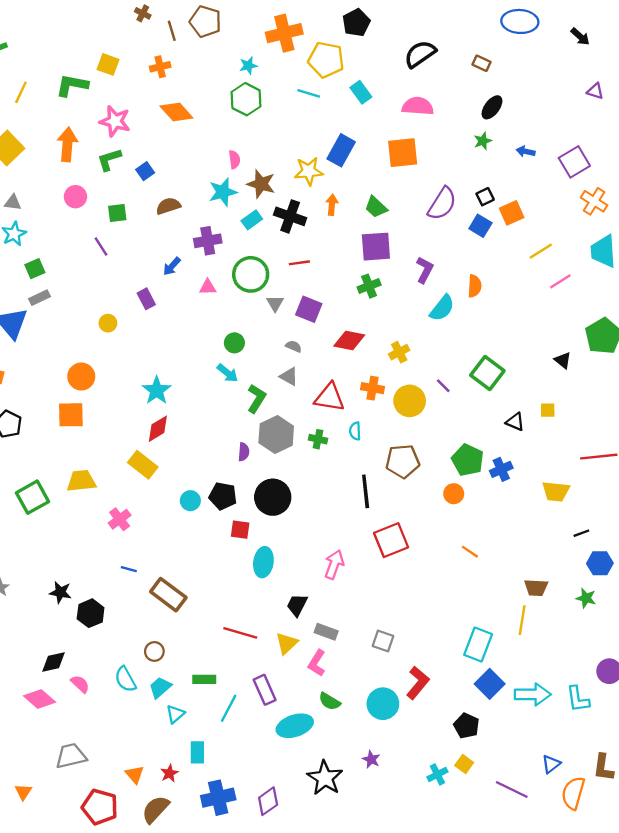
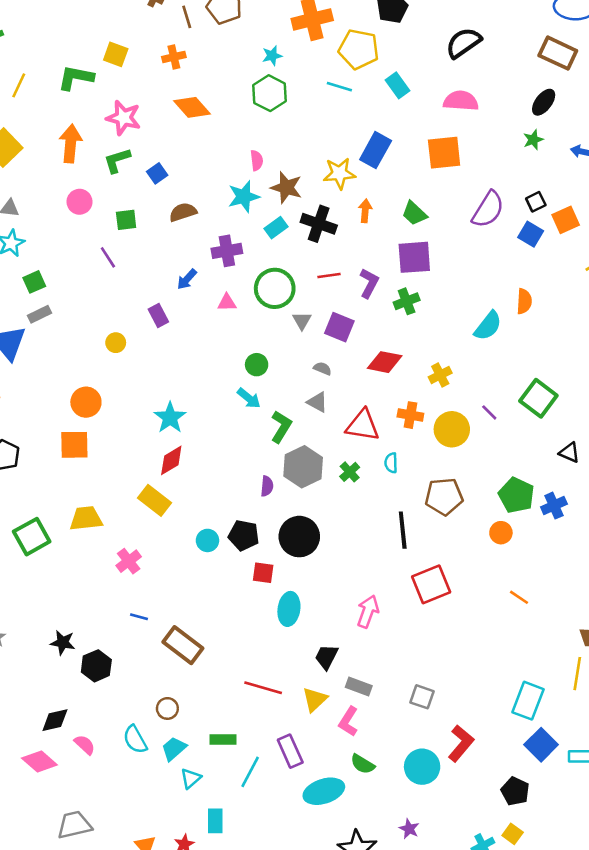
brown rectangle: (482, 63) -> (558, 53), moved, size x1.8
purple L-shape: (425, 270) -> (369, 283), moved
green cross: (318, 439) -> (350, 472), turned 36

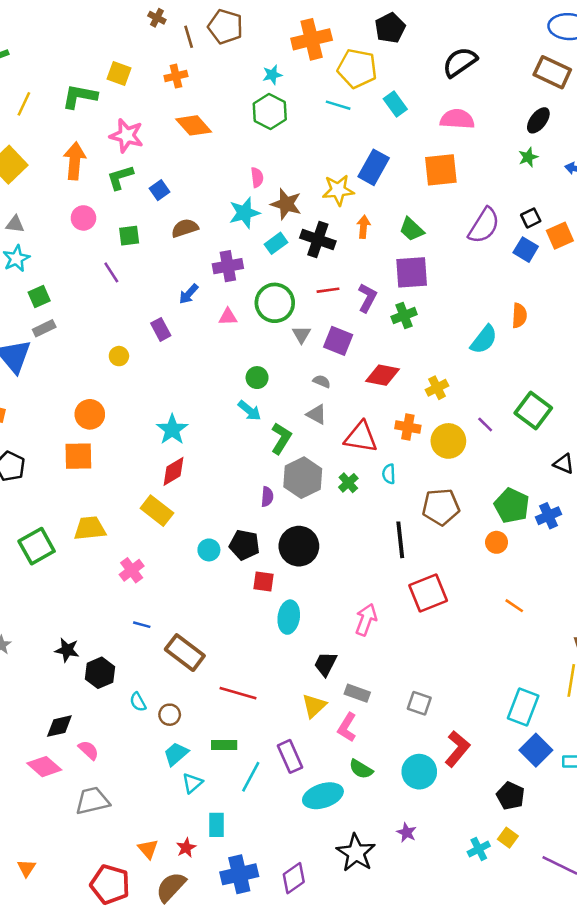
red line: (263, 688) -> (238, 693), moved
cyan semicircle: (135, 740) -> (138, 702), moved, size x0.7
gray trapezoid: (74, 825) -> (92, 801), moved

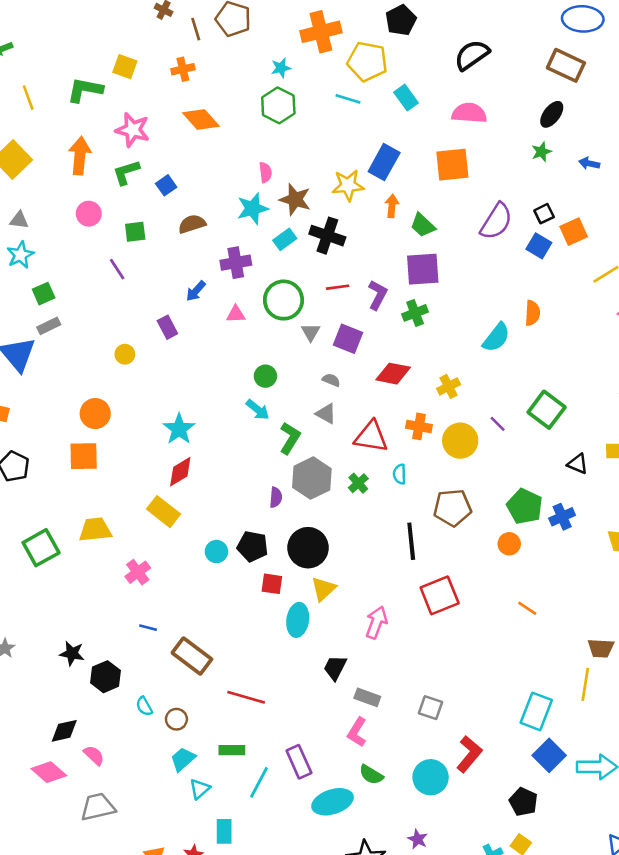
yellow line: (24, 104) -> (28, 98), turned -45
orange arrow: (363, 227) -> (392, 206), moved
yellow triangle: (314, 706) -> (323, 589), moved

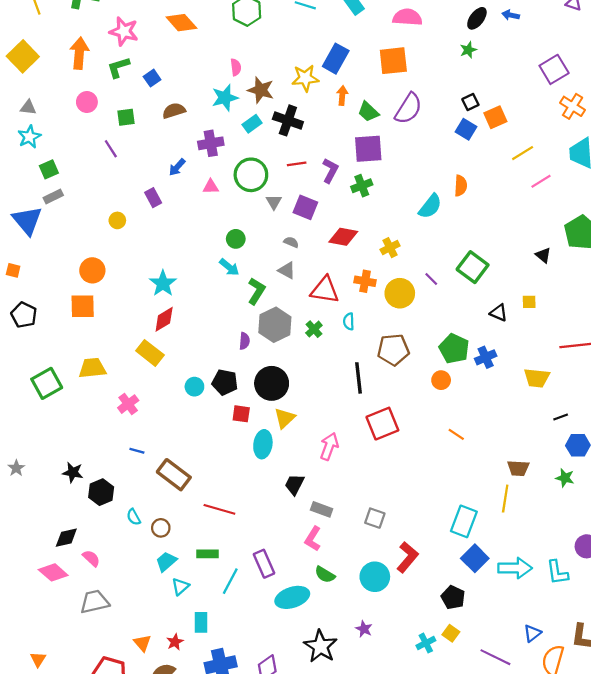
blue arrow: (589, 163) -> (511, 15), moved
purple semicircle: (496, 221) -> (408, 109), moved

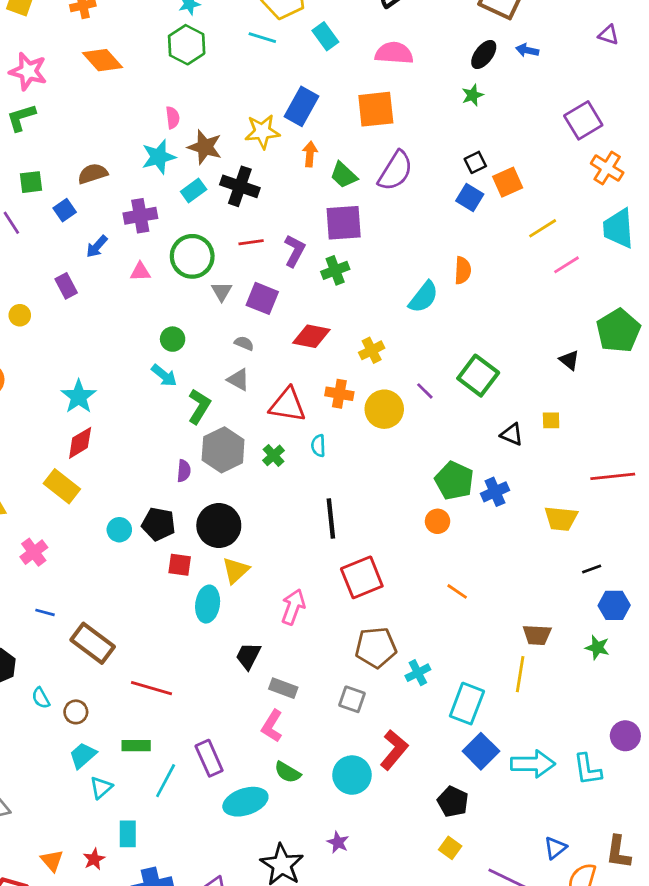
blue square: (152, 78) -> (65, 210), moved
brown pentagon: (393, 350) -> (376, 647), moved
cyan cross: (426, 643) -> (418, 673), moved

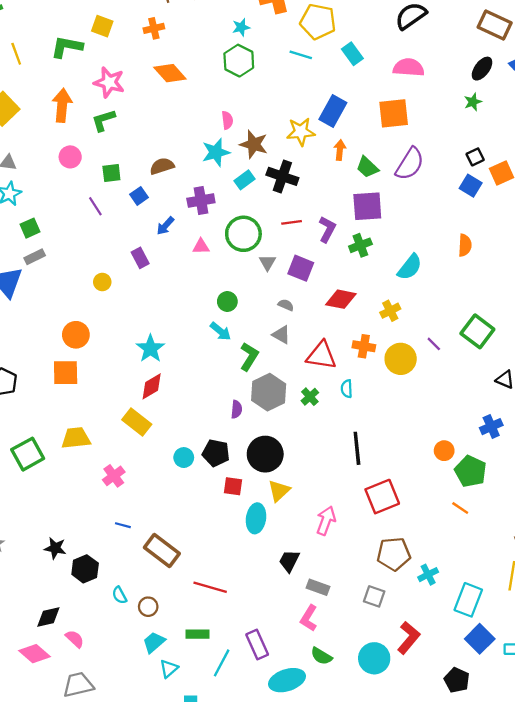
cyan semicircle: (423, 297) -> (410, 267), moved
green pentagon: (454, 481) -> (471, 471), moved

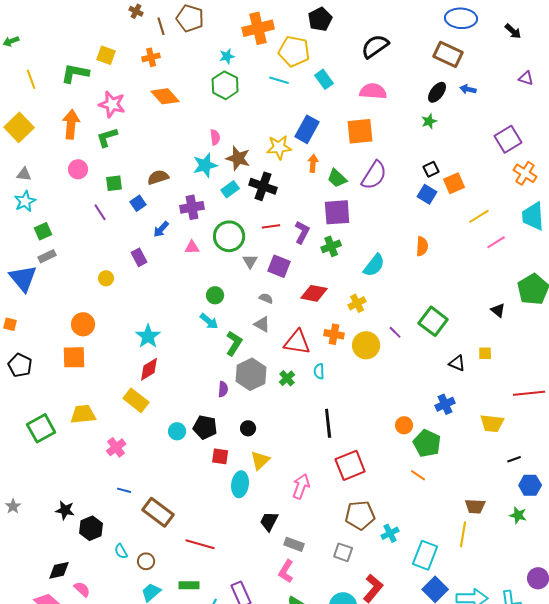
black circle: (265, 454) -> (248, 428), size x0.5

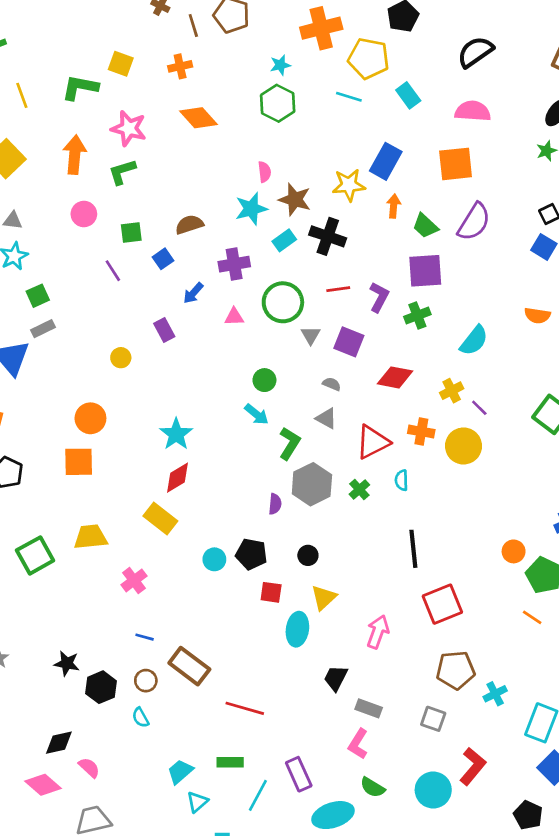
orange semicircle: (422, 246) -> (537, 315), turned 96
purple line: (395, 332) -> (479, 408), moved
red triangle: (297, 342) -> (373, 442), turned -36
brown circle: (146, 561) -> (146, 681), moved

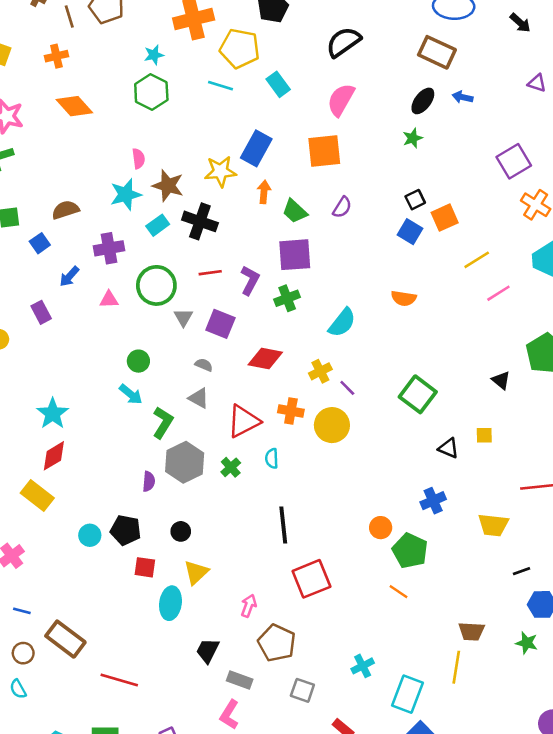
pink semicircle: (473, 111) -> (341, 100), turned -64
purple semicircle: (474, 222) -> (342, 207), size x0.6
pink arrow: (378, 632) -> (249, 606), size x0.7
brown pentagon: (456, 670) -> (277, 643), moved, turned 30

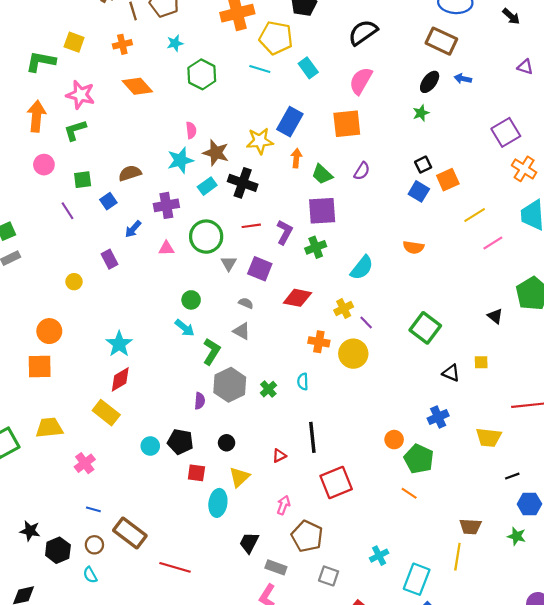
cyan star: (154, 55) -> (175, 43), moved
red triangle: (244, 421) -> (279, 456), moved, size x0.5

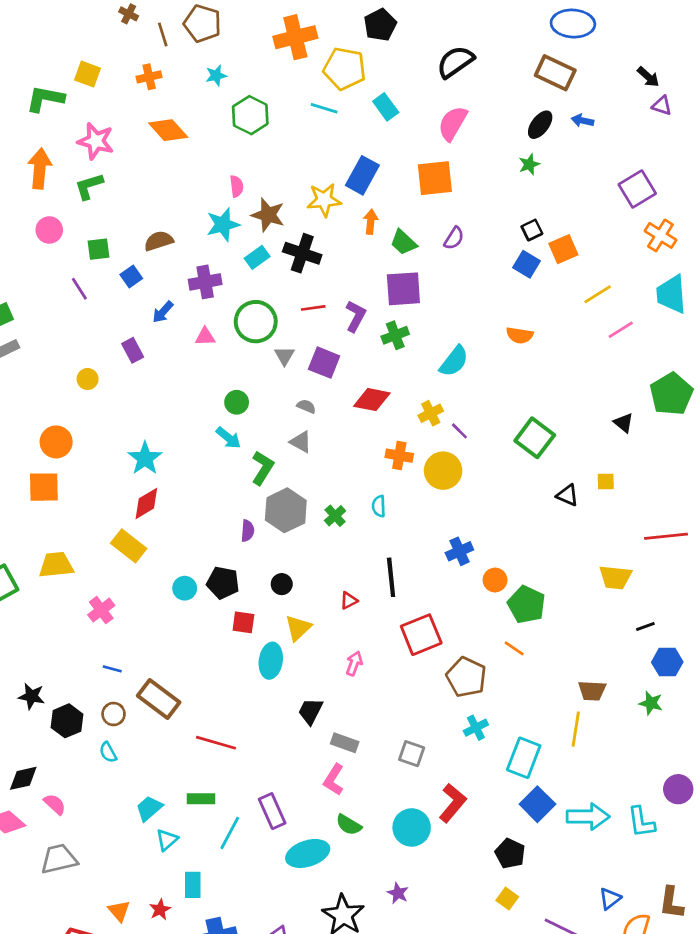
black arrow: (511, 16) -> (648, 77), moved
blue cross: (438, 417) -> (459, 551), moved
brown pentagon: (307, 536) -> (466, 677), moved

